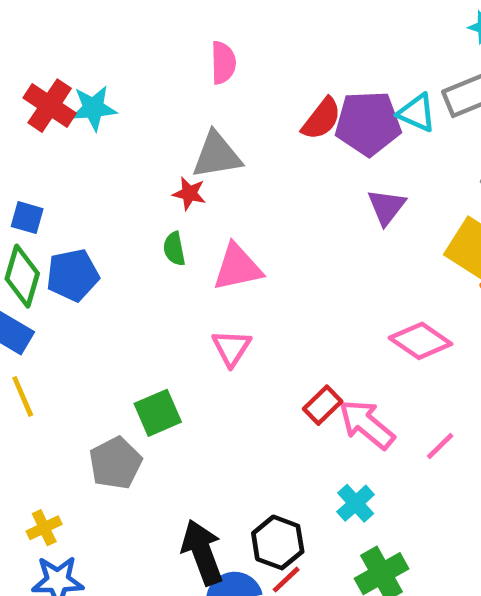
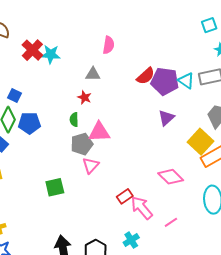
gray triangle: (217, 155) -> (93, 74), moved, size x0.7
gray pentagon: (115, 463) -> (82, 144), moved

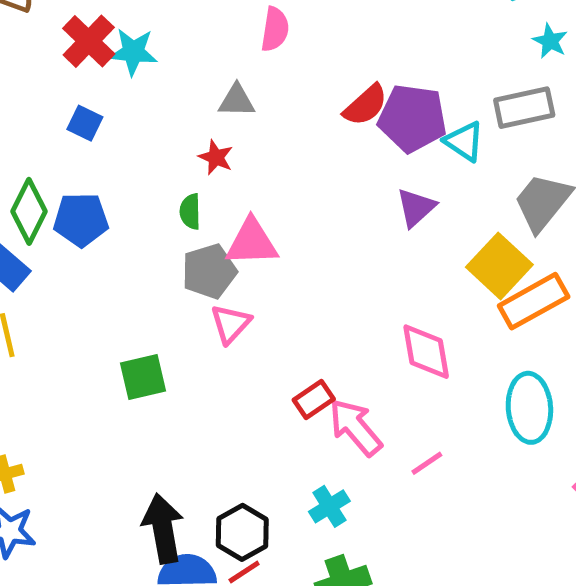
cyan triangle: (186, 81) -> (464, 141), moved
blue square: (15, 95) -> (85, 123), moved
pink diamond: (171, 177) -> (426, 352), turned 35

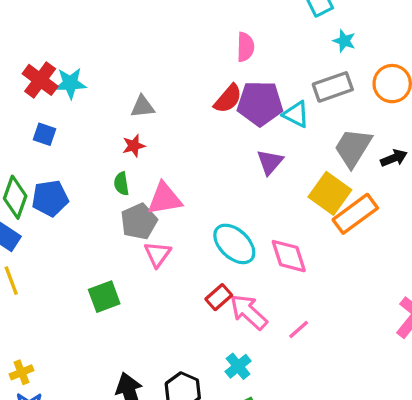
pink semicircle: (275, 29) -> (245, 47), moved
red star: (216, 157) -> (134, 146), turned -30
cyan ellipse: (529, 408) -> (234, 244), moved, turned -36

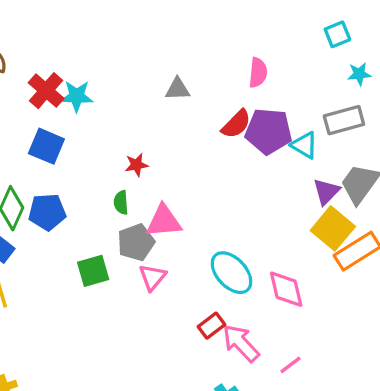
cyan star: (344, 41) -> (359, 74), turned -30
gray triangle: (143, 107) -> (178, 89), moved
blue square: (45, 134) -> (46, 146), size x1.5
purple triangle: (270, 162) -> (326, 192), moved
green square: (104, 297) -> (93, 271), moved

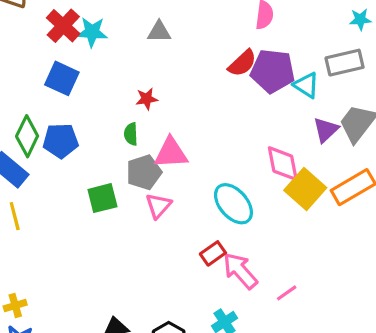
gray triangle: (178, 89) -> (159, 32), moved
yellow square: (333, 228) -> (305, 189), moved
pink diamond: (286, 289) -> (283, 164), moved

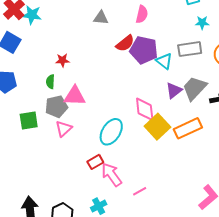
gray triangle: (159, 32) -> (101, 18), moved
cyan ellipse: (233, 204) -> (111, 132), turned 68

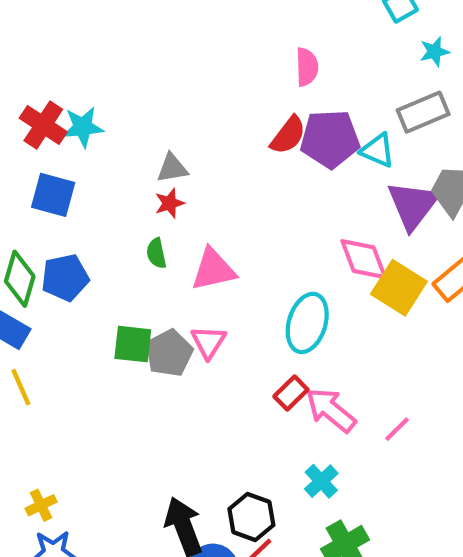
gray triangle: (101, 18) -> (172, 168), moved
purple triangle: (174, 90) -> (413, 205), size x1.5
gray pentagon: (56, 107) -> (169, 353), moved
green square: (29, 120) -> (133, 344), turned 30

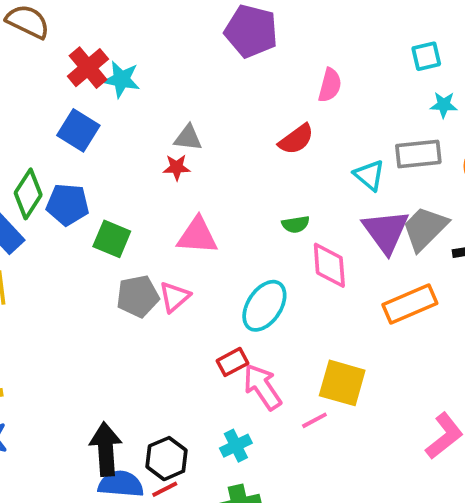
purple pentagon: (330, 139) -> (251, 31), moved
purple triangle: (413, 205) -> (386, 231), turned -30
green semicircle: (156, 253) -> (296, 224), moved, turned -104
yellow square: (399, 288) -> (342, 383), moved, turned -33
green square: (133, 344) -> (112, 239), moved

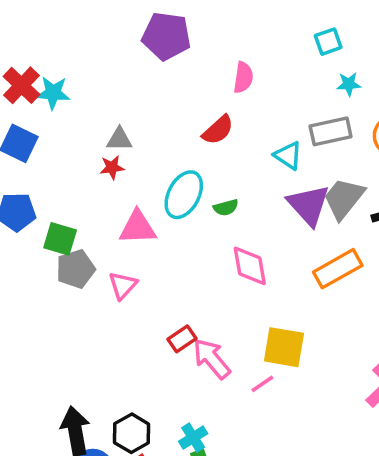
pink diamond: (329, 265) -> (250, 266), moved
gray pentagon: (138, 296) -> (76, 269), moved
cyan ellipse: (264, 306) -> (184, 195), moved
cyan cross: (236, 446) -> (193, 438), moved

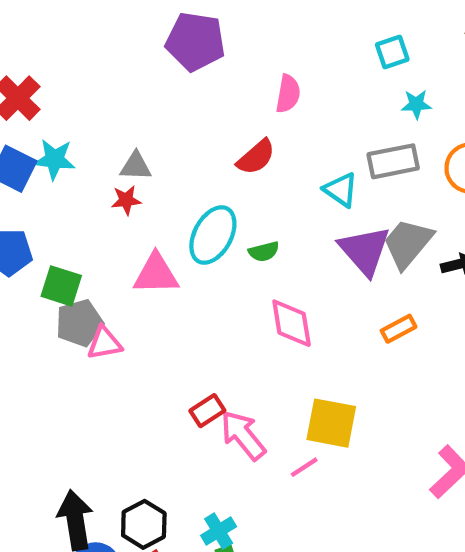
cyan star: (53, 93) -> (55, 159), moved
orange rectangle: (338, 269) -> (399, 329), size x0.6
pink triangle: (123, 285) -> (104, 343), moved, turned 36

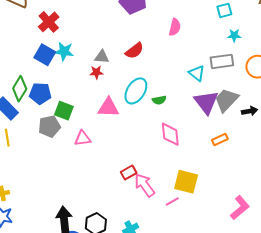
red semicircle: (256, 157) -> (134, 51), moved
gray pentagon: (79, 323) -> (49, 126), moved

